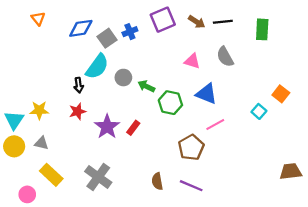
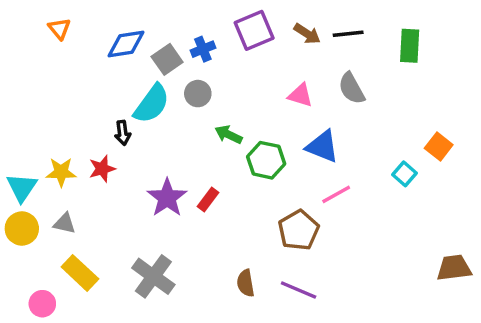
gray circle: (123, 78) -> (198, 94), moved
red star: (78, 111) -> (102, 169), moved

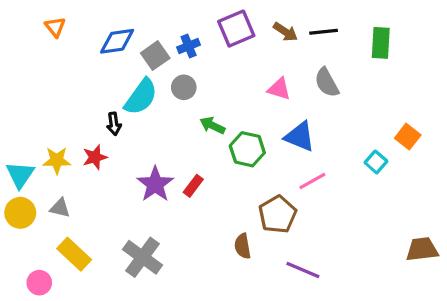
brown semicircle: (246, 283) -> (243, 246), moved
purple line: (299, 290) -> (303, 270), moved

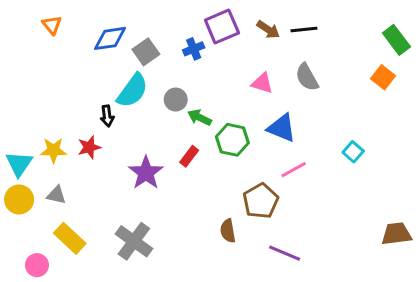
green rectangle: (381, 43) -> (396, 40), moved, turned -40
blue cross: (189, 46) -> (194, 49), moved
gray circle: (184, 87) -> (176, 100), moved
orange square: (408, 137) -> (383, 77), moved
red rectangle: (193, 186) -> (189, 156), moved

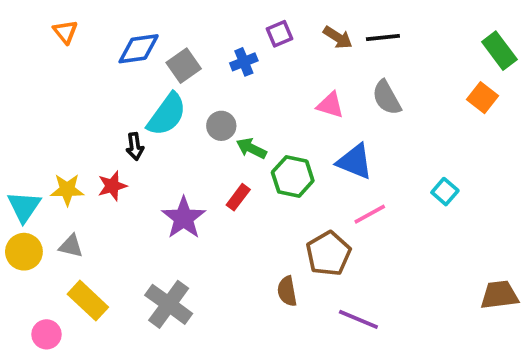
purple square: (222, 26) -> (280, 34), size x0.6

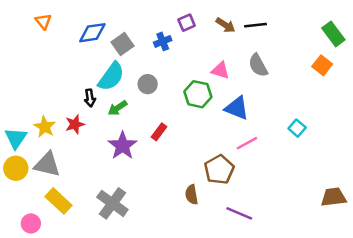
green arrow: (251, 148) -> (117, 108), moved, turned -60
green hexagon: (293, 177) -> (198, 94), moved
yellow star: (67, 190) -> (45, 127), turned 30
gray triangle: (71, 246) -> (47, 164), size x1.6

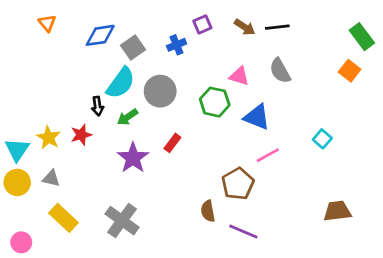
gray circle: (148, 84) -> (160, 91), size x1.5
gray triangle: (47, 164) -> (51, 178), size x0.6
brown trapezoid: (333, 197) -> (337, 211), moved
purple line: (239, 213) -> (243, 231), moved
pink circle: (31, 223) -> (21, 242), moved

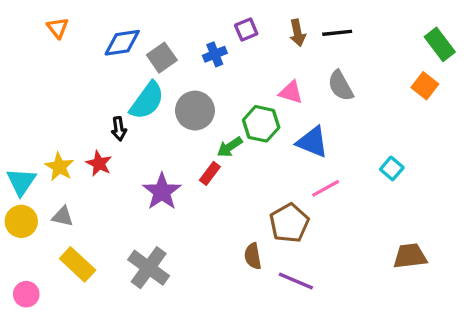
brown arrow: (245, 27) -> (298, 33), turned 45
green arrow: (127, 117) -> (230, 147), moved
red star: (81, 135) -> (99, 163), turned -30

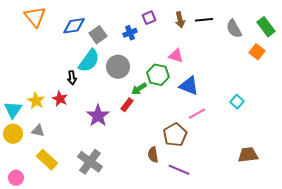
orange triangle: (58, 28) -> (35, 17), size x1.6
gray semicircle: (341, 86) -> (234, 29), moved

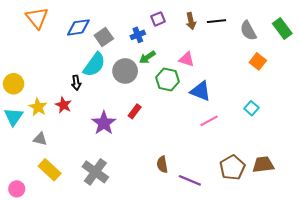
orange square: (257, 52) -> (258, 61), moved
green arrow: (139, 89) -> (147, 57), moved
yellow circle: (13, 134) -> (14, 84), moved
brown pentagon: (175, 135) -> (232, 168), moved

